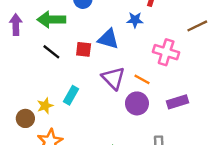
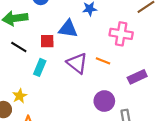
cyan rectangle: (71, 95) -> (40, 67), moved
purple circle: (137, 103) -> (104, 101), moved

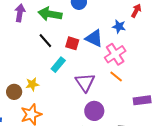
pink cross: (121, 34) -> (115, 54), moved, turned 30
purple triangle: (77, 63) -> (85, 82), moved
purple circle: (104, 101) -> (94, 111), moved

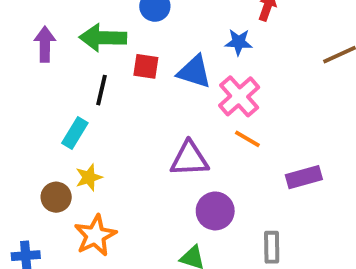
black line: (45, 41) -> (101, 90), turned 63
red square: (72, 43) -> (146, 66), moved
cyan rectangle: (58, 65) -> (75, 133), moved
purple triangle: (85, 82) -> (189, 159), turned -50

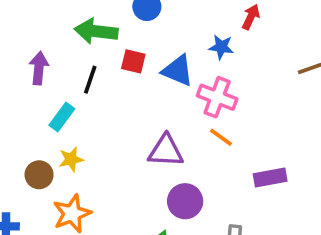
purple arrow: (45, 44) -> (39, 68), moved
pink cross: (239, 96) -> (217, 97), turned -33

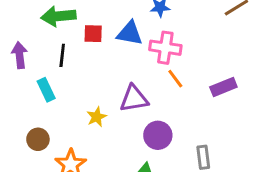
cyan rectangle: (62, 117) -> (46, 90), turned -50
orange line: (221, 137) -> (175, 79), turned 30
yellow star: (71, 159) -> (97, 117), moved
purple rectangle: (270, 177) -> (223, 87), moved

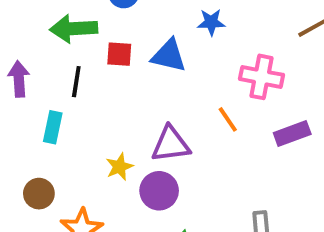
pink cross: (165, 48) -> (261, 77), moved
cyan rectangle: (46, 90) -> (53, 127), turned 35
purple circle: (158, 135) -> (159, 191), moved

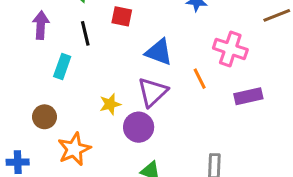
blue triangle: (169, 56) -> (159, 52), moved
black line: (76, 82) -> (85, 33), turned -30
purple triangle: (171, 144) -> (153, 92), turned -44

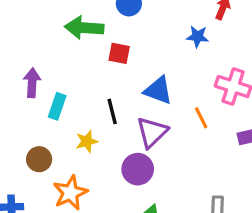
purple arrow: (41, 25) -> (32, 83), moved
black line: (85, 33) -> (112, 111), moved
yellow star: (110, 104) -> (87, 141), moved

